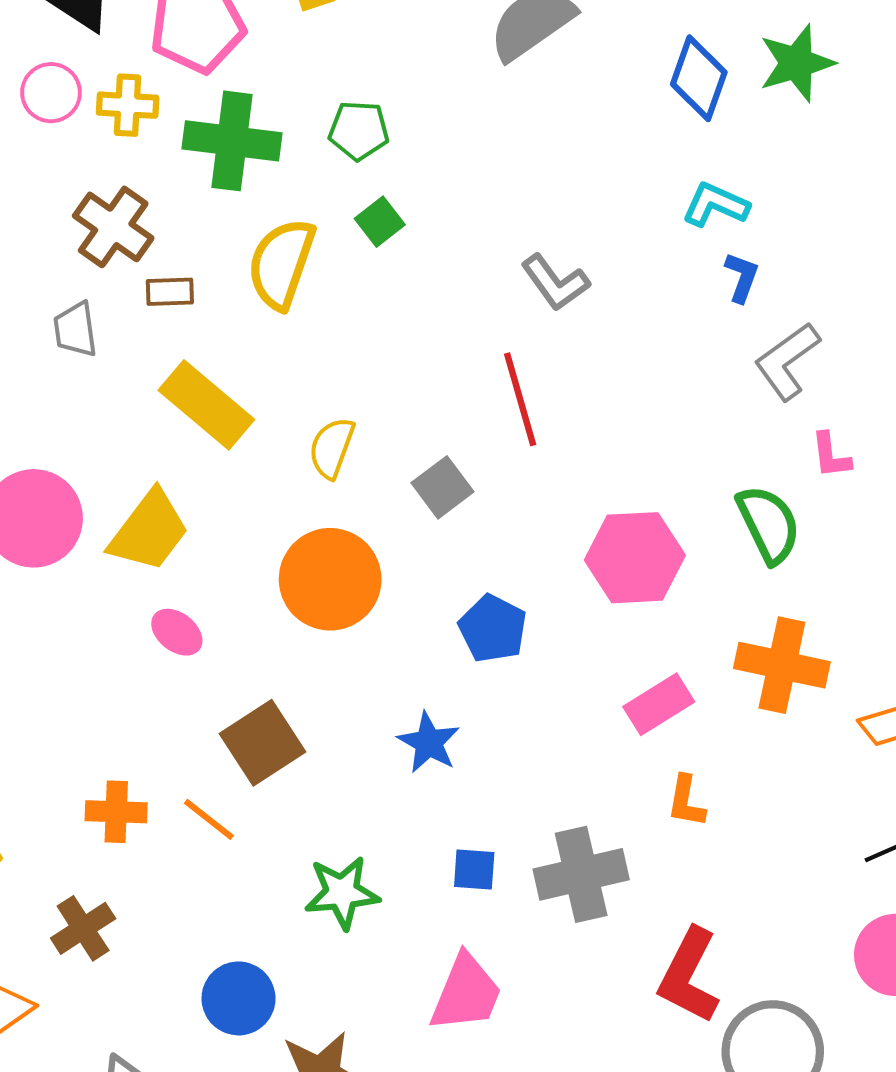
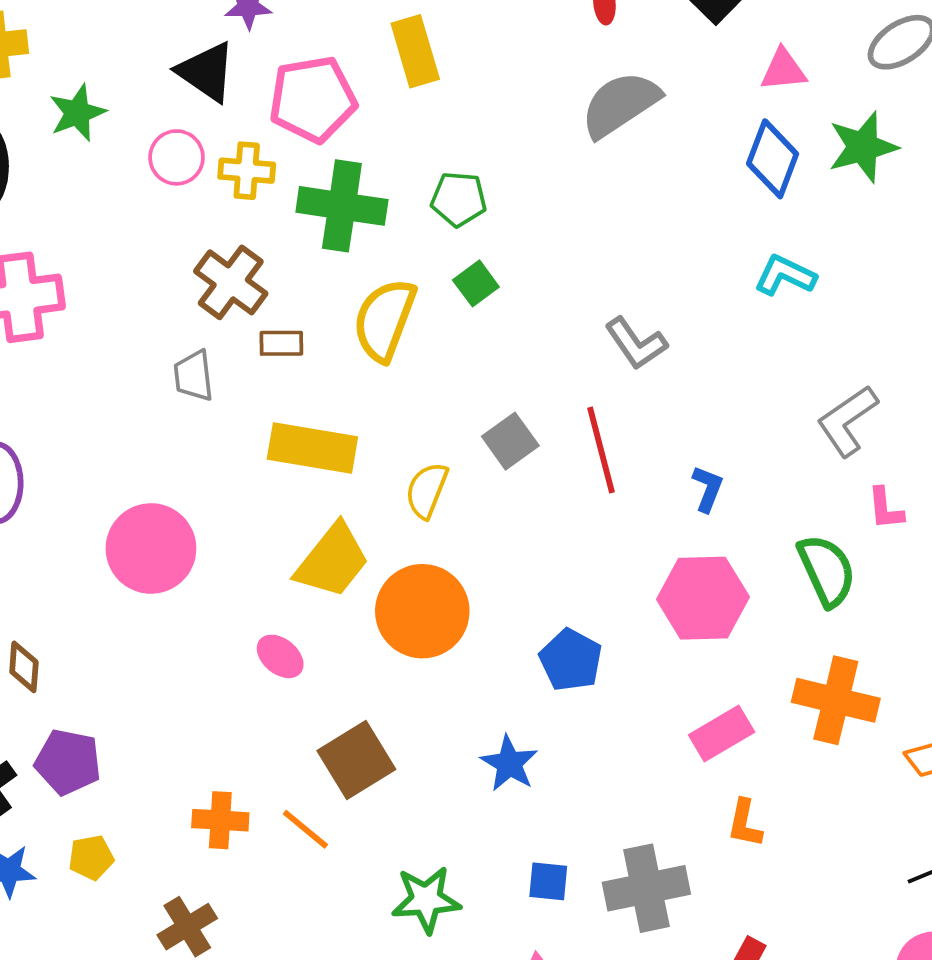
blue L-shape: (742, 277) -> (708, 489), moved
yellow rectangle: (206, 405) -> (312, 448), turned -32
gray square: (442, 487) -> (510, 441), moved
yellow trapezoid: (149, 531) -> (332, 561), moved

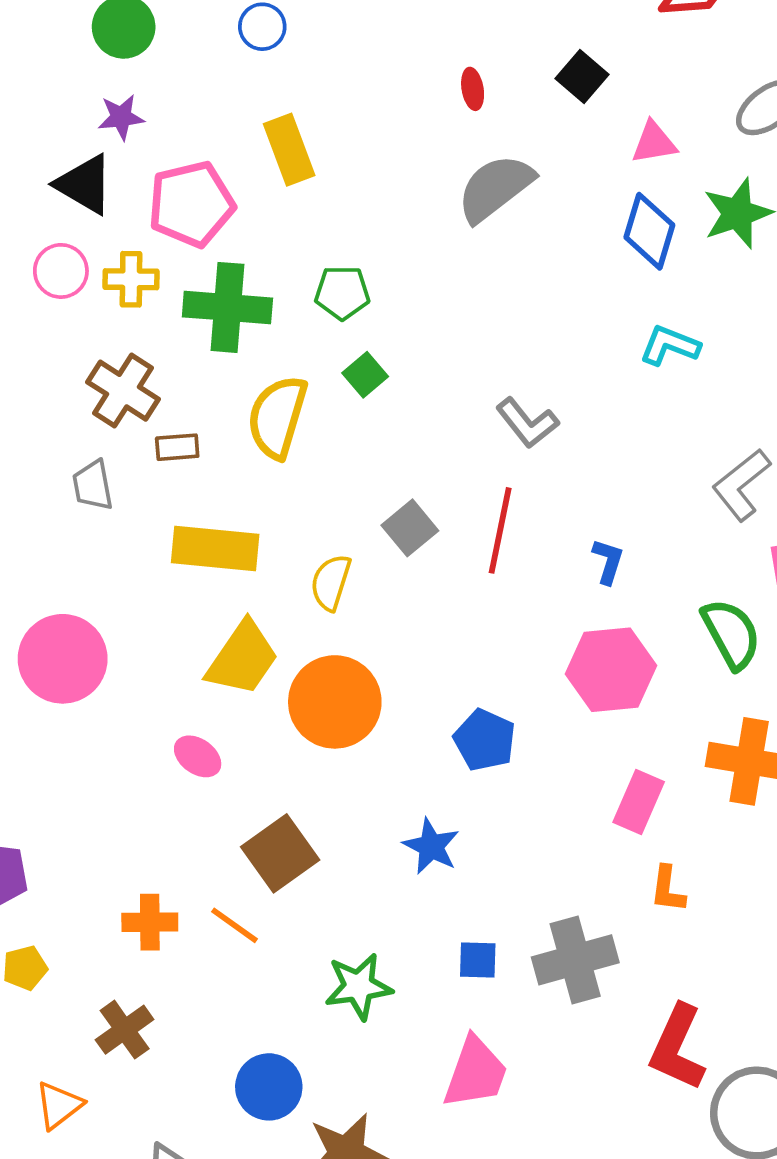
red line: (601, 450) -> (500, 530), turned 30
pink rectangle: (722, 733) -> (639, 802), turned -32

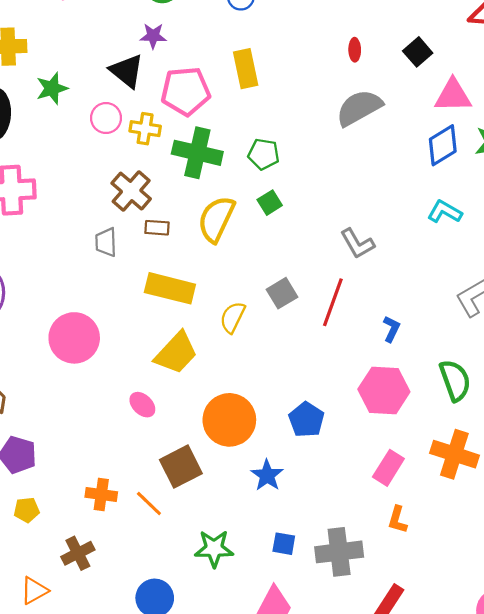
pink triangle: (654, 143) -> (453, 96), size x1.4
blue diamond: (649, 231) -> (443, 145), turned 33
orange circle: (335, 702) -> (229, 420), moved

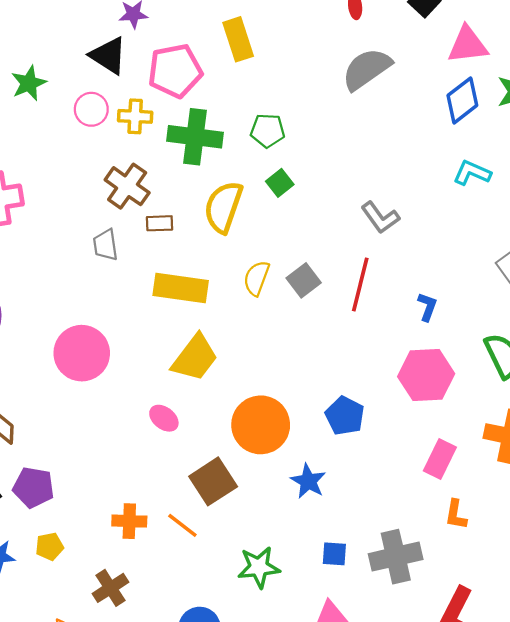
yellow semicircle: (233, 317) -> (256, 278), moved

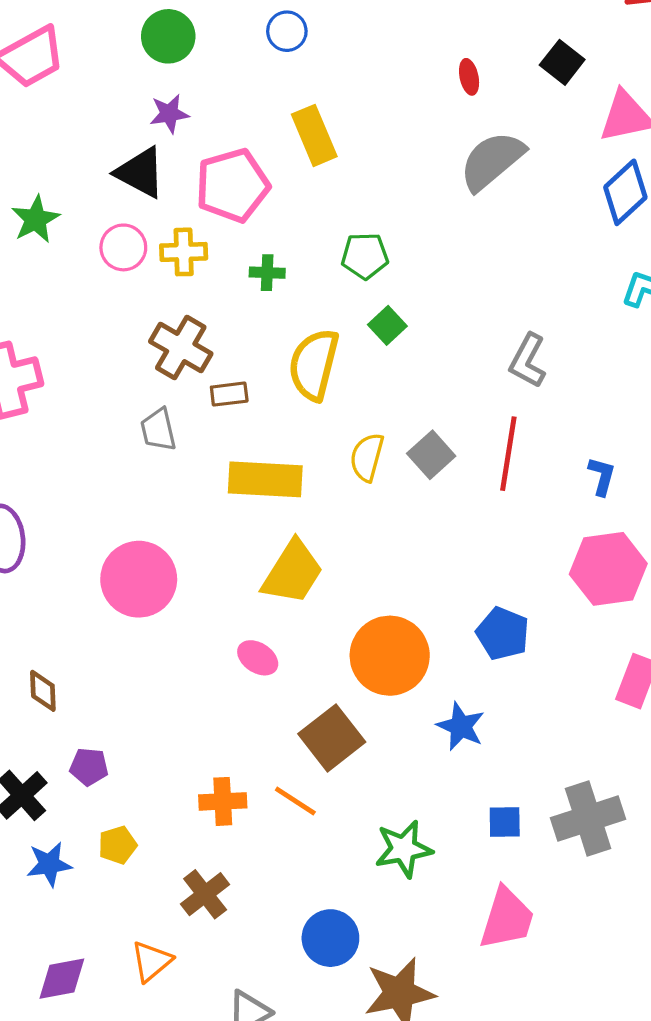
green cross: (195, 137) -> (267, 273), size x0.5
gray L-shape: (380, 218) -> (528, 361), turned 69
purple pentagon: (34, 487) -> (89, 767), size x0.7

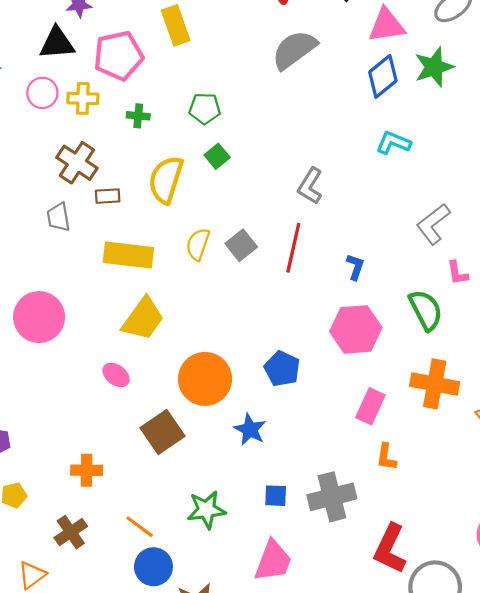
black triangle: (140, 172) -> (57, 43), turned -36
orange line: (295, 801) -> (140, 527), moved

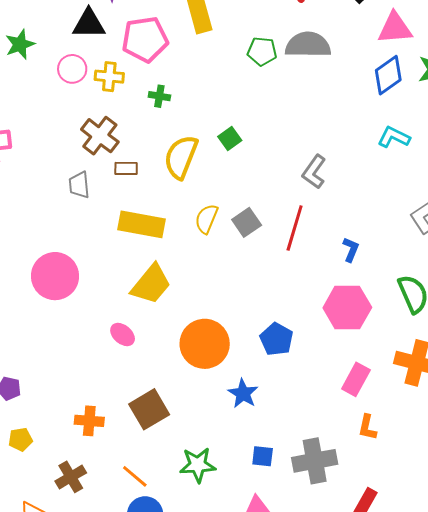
gray semicircle: (294, 50) -> (308, 45), turned 33
green pentagon: (205, 109) -> (262, 51), moved
brown square: (163, 432) -> (149, 409), moved

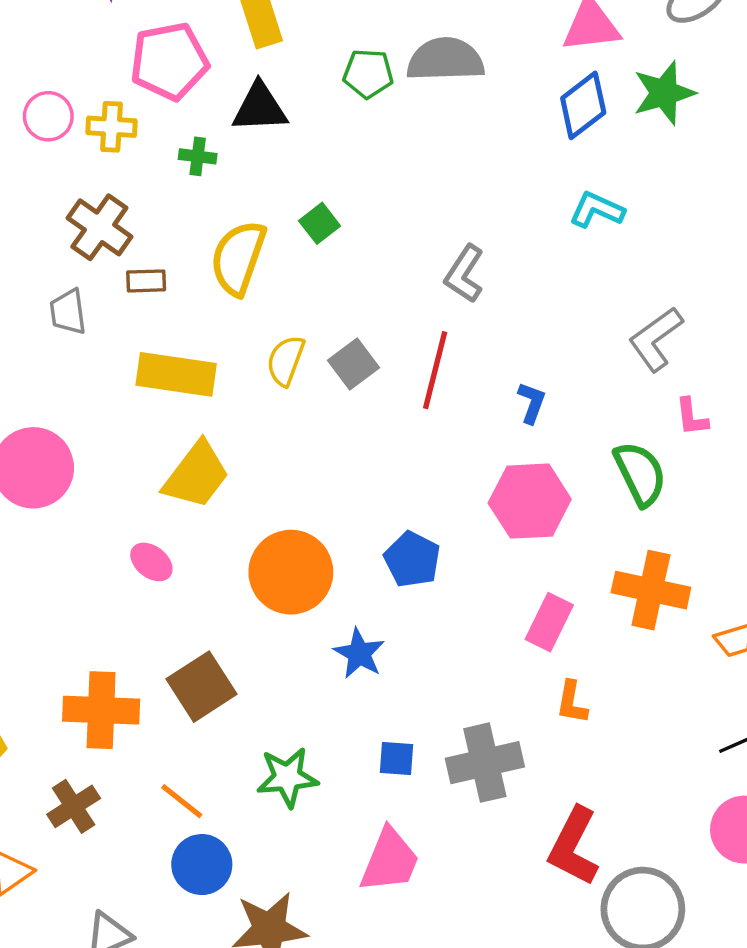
black triangle: (89, 24) -> (260, 108), moved
orange cross: (89, 421) -> (101, 710), size x1.5

